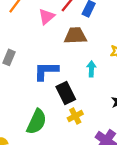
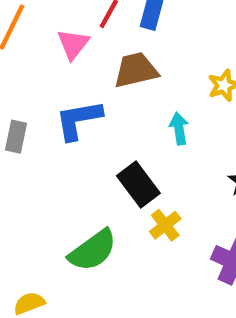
blue L-shape: (46, 71) -> (79, 120), moved
green semicircle: (37, 122) -> (93, 250), turned 40

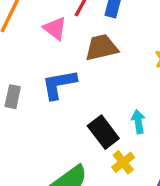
pink triangle: (73, 44) -> (55, 28), turned -30
cyan arrow: (179, 129) -> (138, 122), moved

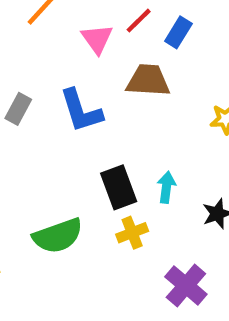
blue L-shape: (59, 84) -> (81, 111), turned -114

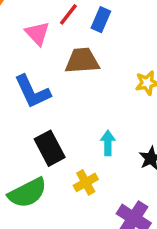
black rectangle: (119, 187) -> (50, 148), moved

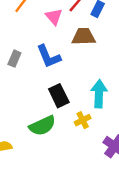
cyan arrow: (108, 143) -> (99, 94), size x1.6

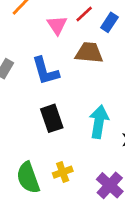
yellow cross: (83, 120) -> (63, 172), moved
green semicircle: (42, 126) -> (28, 178), moved, turned 88

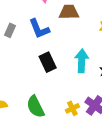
yellow cross: (63, 172) -> (72, 108), moved

